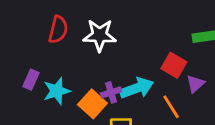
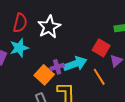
white star: (100, 35) -> (49, 27), turned -30
cyan star: (57, 91) -> (19, 48), moved

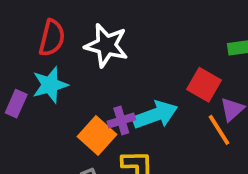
white star: (49, 27) -> (106, 45), turned -30
orange line: (99, 77) -> (219, 130), moved

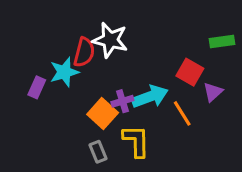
red semicircle: (52, 38) -> (84, 52), moved
orange line: (219, 130) -> (182, 113), moved

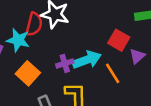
cyan star: (64, 72) -> (18, 40), turned 30
orange square: (103, 113) -> (28, 73), moved

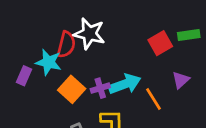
red square: (119, 40) -> (160, 43), moved, turned 30
orange square: (28, 73) -> (72, 89), moved

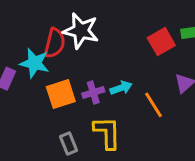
cyan arrow: (125, 84) -> (121, 88), size x0.6
orange square: (72, 89) -> (61, 94), turned 30

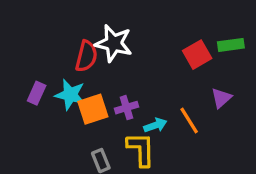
cyan star: (35, 63) -> (70, 95), moved
cyan arrow: (121, 88) -> (155, 125), moved

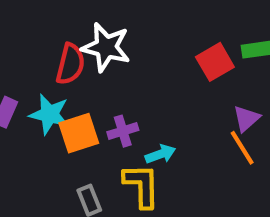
orange line: (189, 120) -> (242, 148), moved

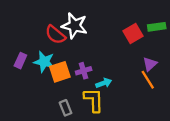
red semicircle: (70, 64) -> (55, 35), turned 115

